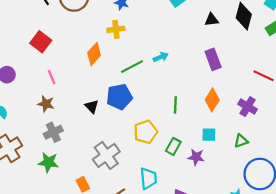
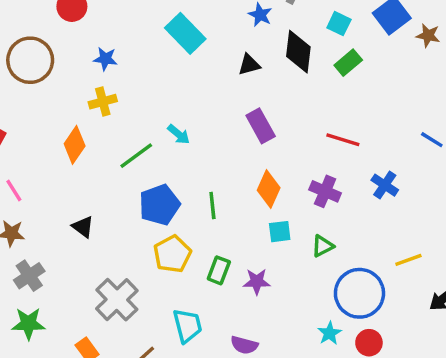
cyan arrow: (161, 57) -> (179, 134), turned 72
blue pentagon: (119, 97) -> (159, 205), moved
cyan square: (209, 135) -> (280, 232), moved

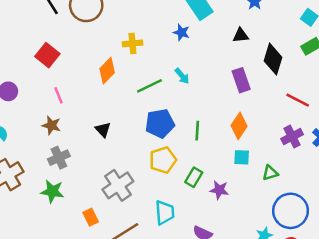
black diamond: (298, 52) -> (273, 59), moved
blue star: (105, 59) -> (181, 32), moved
purple cross: (325, 191) -> (292, 137), moved, turned 30

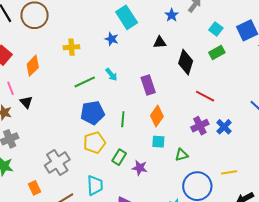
orange diamond: (107, 71) -> (33, 66), moved
purple rectangle: (241, 80) -> (148, 85), moved
black triangle: (103, 130) -> (26, 102), moved

